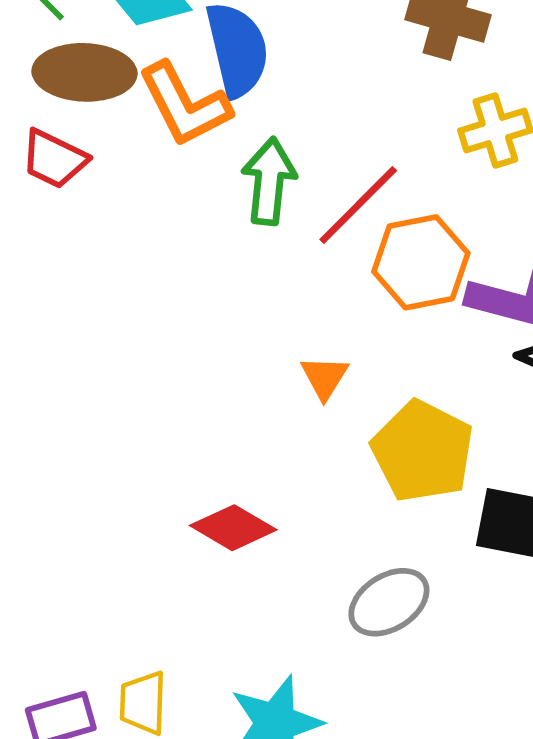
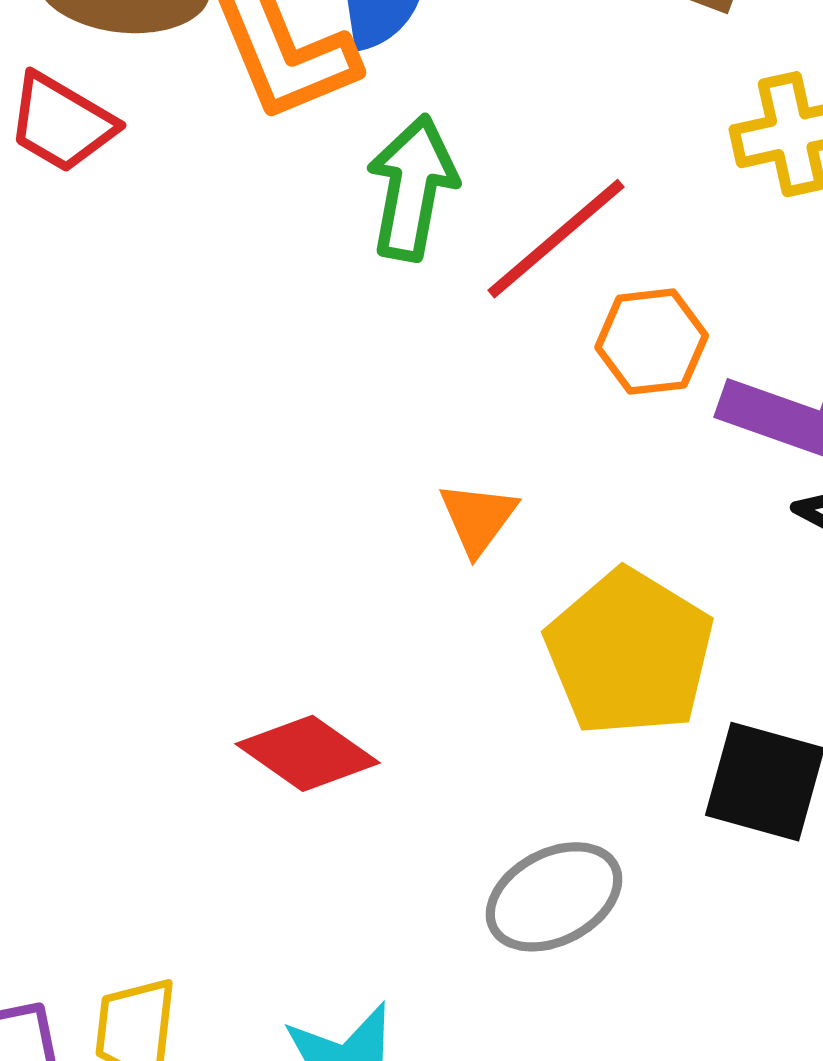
orange hexagon: (421, 262) -> (652, 342), size x0.7

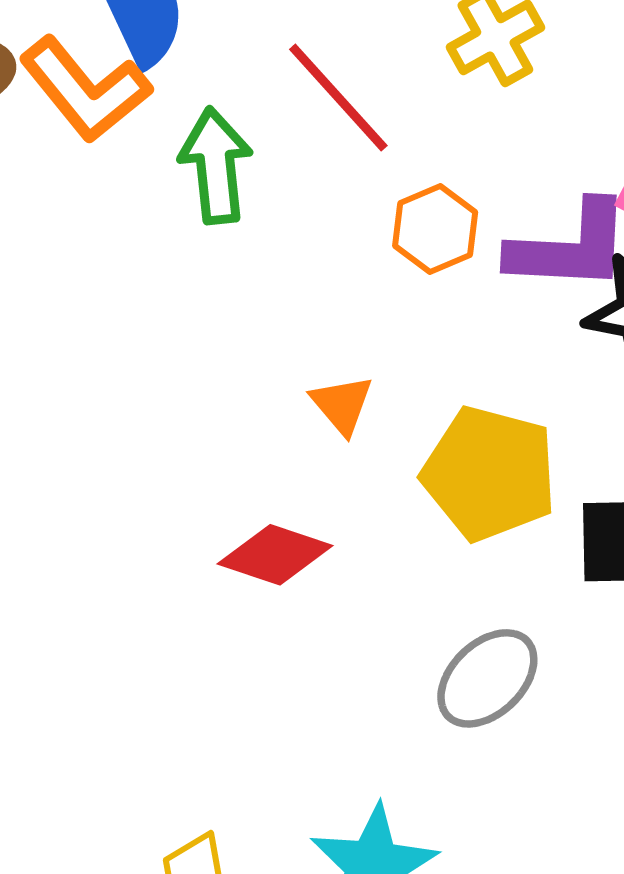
red line: (556, 239) -> (338, 97), moved, turned -75
red diamond: (308, 753) -> (275, 555), moved

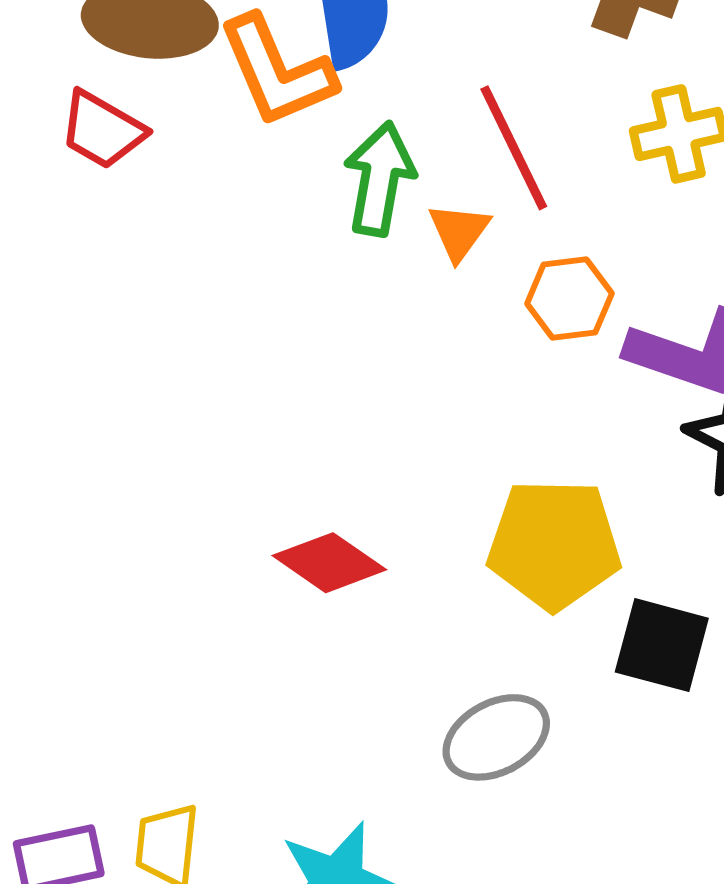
orange triangle: (342, 405) -> (459, 232), moved
yellow pentagon: (489, 473) -> (554, 544), turned -30

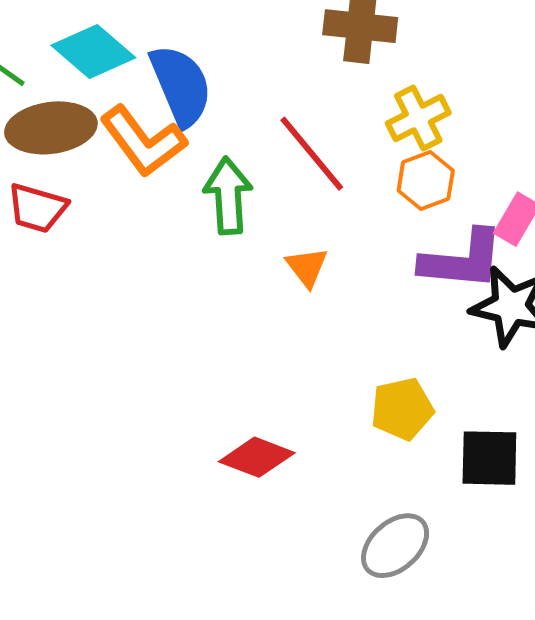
orange triangle: (459, 232) -> (307, 267), moved
orange hexagon: (569, 299) -> (426, 181), moved
yellow pentagon: (554, 544) -> (402, 409), size x0.7

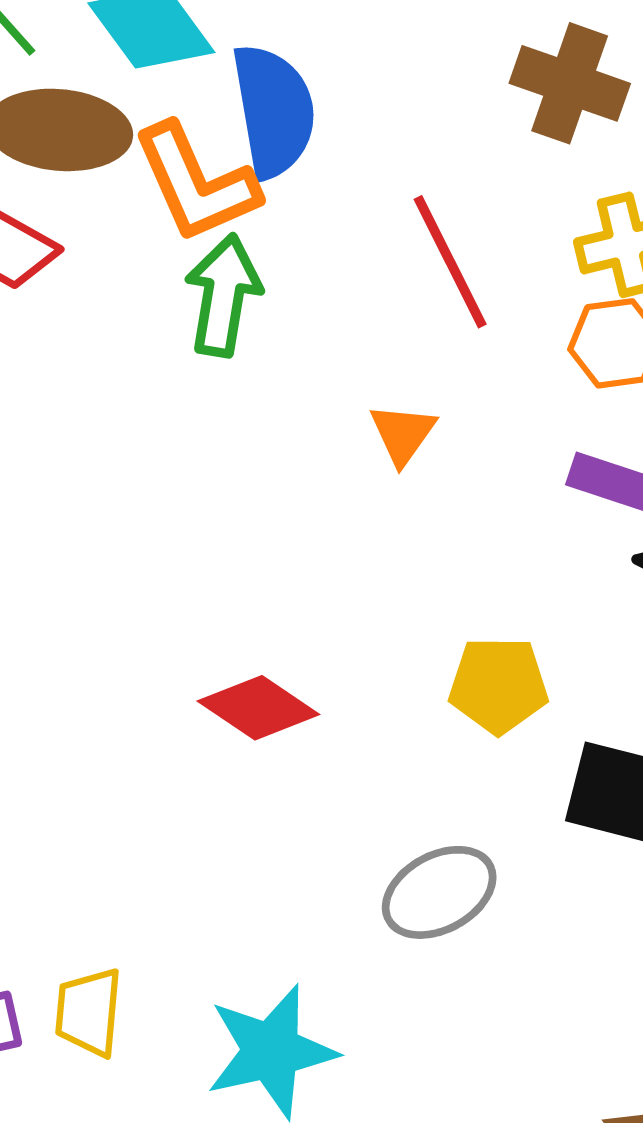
green arrow: (228, 196) -> (223, 295), moved

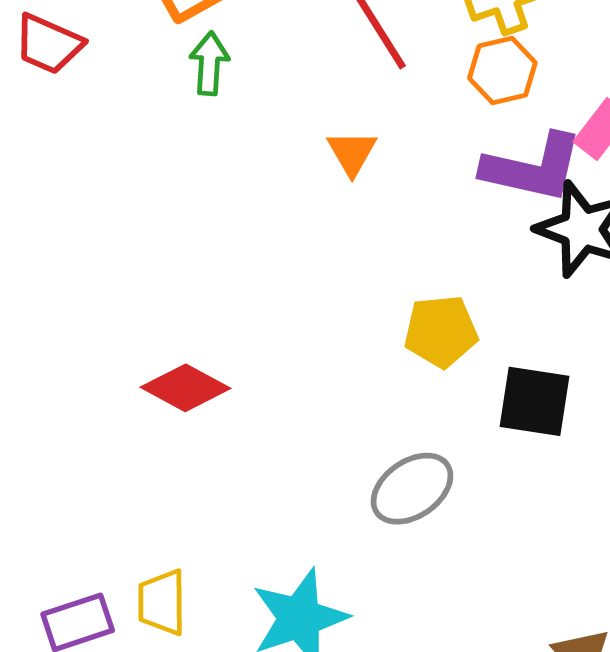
green arrow: (223, 295) -> (209, 63), size x0.7
red diamond: (258, 708) -> (186, 388), moved

